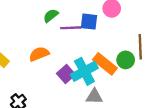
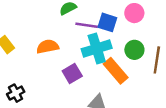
green circle: (126, 60) -> (134, 50), moved
cyan cross: (84, 71) -> (97, 49), moved

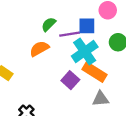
orange semicircle: (48, 47) -> (39, 49), moved
orange rectangle: (116, 71) -> (95, 72), moved

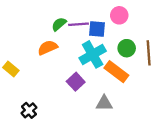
purple line: (70, 34) -> (78, 24), moved
orange rectangle: (95, 72) -> (116, 72), moved

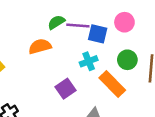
cyan cross: (93, 54) -> (89, 61), size x0.6

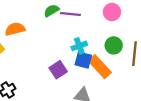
blue square: (98, 34) -> (83, 60), moved
orange semicircle: (40, 46) -> (15, 29), moved

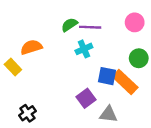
cyan cross: (79, 46) -> (84, 49), moved
purple square: (58, 70) -> (86, 98), moved

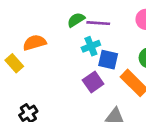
blue square: (107, 76) -> (108, 60), moved
purple square: (86, 98) -> (93, 82), moved

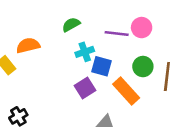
purple line: (98, 23) -> (117, 33), moved

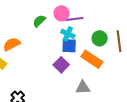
pink circle: (142, 28) -> (62, 13), moved
cyan cross: (85, 52) -> (68, 34), moved, turned -32

